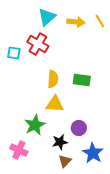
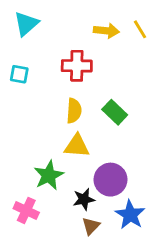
cyan triangle: (47, 17) -> (26, 24), moved
red cross: (38, 44) -> (77, 66), moved, turned -30
green rectangle: (82, 80) -> (115, 112), turned 36
purple circle: (79, 128) -> (110, 180), size x1.5

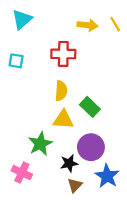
green rectangle: (115, 112) -> (90, 107), moved

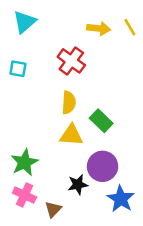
red cross: (63, 54) -> (71, 61), turned 35
green star: (40, 144) -> (24, 162), moved
brown triangle: (75, 185) -> (53, 209), moved

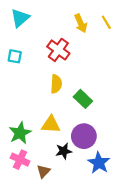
yellow arrow: (99, 28) -> (81, 23), turned 60
yellow triangle: (71, 135) -> (51, 124), moved

